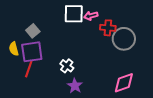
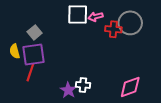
gray circle: (124, 39) -> (130, 23), moved
white cross: (67, 66) -> (83, 85), moved, turned -32
purple star: (75, 86) -> (68, 90), moved

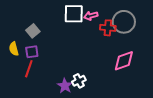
purple square: (34, 54) -> (32, 52), size x0.6
white cross: (83, 85) -> (79, 81), turned -32
pink diamond: (130, 87) -> (124, 61), moved

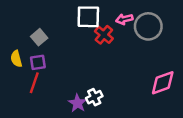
pink arrow: (91, 16) -> (124, 19), moved
red cross: (108, 28) -> (104, 35), moved, turned 35
pink diamond: (124, 61) -> (163, 83), moved

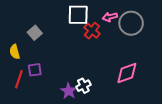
purple square: (38, 62) -> (35, 70), moved
red line: (34, 83) -> (19, 79), moved
pink diamond: (163, 83) -> (127, 73), moved

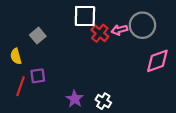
pink arrow: (110, 17) -> (119, 30), moved
pink diamond: (127, 73) -> (157, 61), moved
white cross: (83, 86) -> (103, 101), moved, turned -32

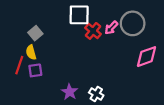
pink arrow: (119, 30) -> (111, 28), turned -32
yellow semicircle: (16, 56) -> (31, 52), moved
red line: (20, 86) -> (19, 65), moved

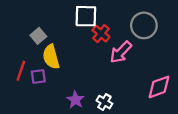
pink arrow: (111, 28) -> (121, 52), moved, size x1.5
yellow semicircle: (31, 52) -> (51, 57), moved, size x1.5
pink diamond: (146, 57) -> (159, 87), moved

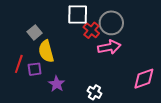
gray circle: (144, 25) -> (111, 23), moved
pink arrow: (121, 52) -> (109, 47), turned -145
purple star: (75, 100) -> (57, 84), moved

